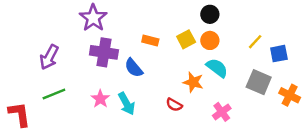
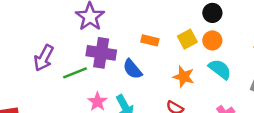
orange star: (193, 82) -> (184, 77), moved
green line: (54, 94) -> (75, 73), moved

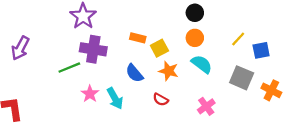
yellow square: (187, 39) -> (159, 48), moved
purple arrow: (44, 58) -> (20, 48), moved
blue semicircle: (132, 69) -> (134, 73), moved

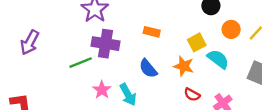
orange circle: (195, 38) -> (231, 29), moved
yellow square: (159, 48) -> (197, 42), moved
red semicircle: (161, 99) -> (192, 95), moved

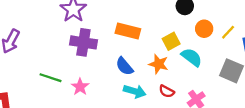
orange rectangle: (152, 32) -> (128, 31), size x1.5
green line: (81, 63) -> (50, 78), moved, turned 40
cyan arrow: (128, 95) -> (135, 91), moved, turned -45

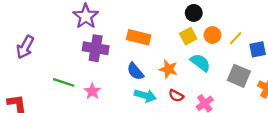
yellow square: (171, 41) -> (188, 36), moved

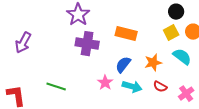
orange star: (168, 69) -> (153, 63), turned -30
blue semicircle: (135, 71) -> (123, 65), turned 78
green line: (64, 82) -> (56, 87), moved
pink star: (92, 91) -> (105, 83), moved

